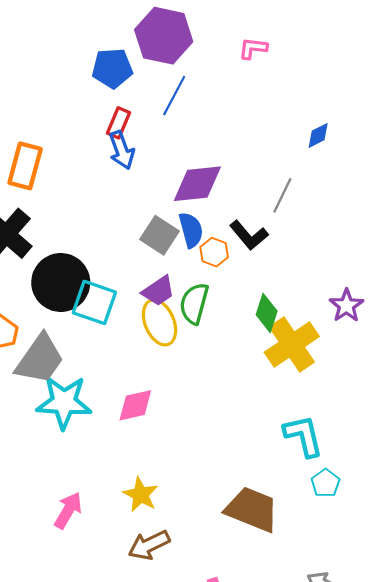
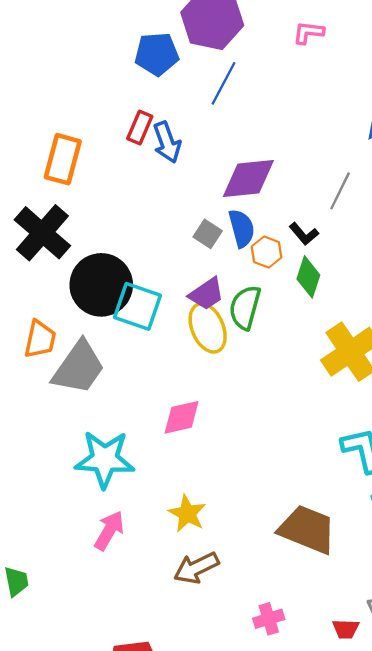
red rectangle: (119, 123) -> (140, 128), moved
gray square: (159, 235) -> (208, 234), size x0.7
black L-shape: (249, 235) -> (304, 234), size x0.7
green diamond: (267, 313) -> (308, 277), moved
cyan star: (64, 402) -> (105, 459), moved

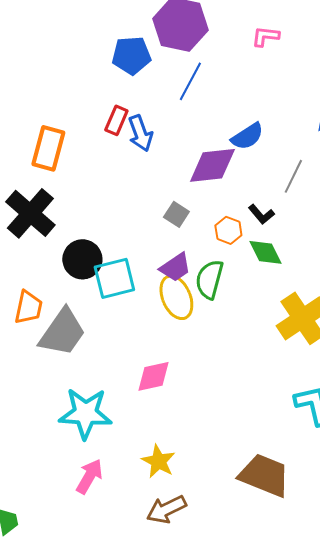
blue semicircle: (242, 228) -> (247, 136), moved, turned 72
green diamond: (308, 277) -> (265, 252), turned -45
black circle: (101, 285) -> (82, 259), size x0.7
cyan square: (137, 306) -> (114, 278), turned -33

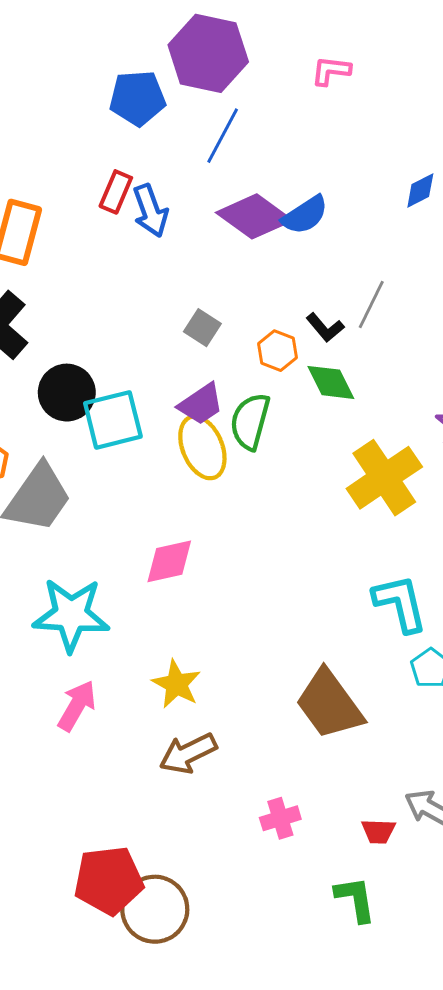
purple diamond: (212, 165) -> (254, 216), moved, turned 42
gray line: (293, 176) -> (371, 305), moved
brown trapezoid: (264, 475) -> (329, 704), turned -148

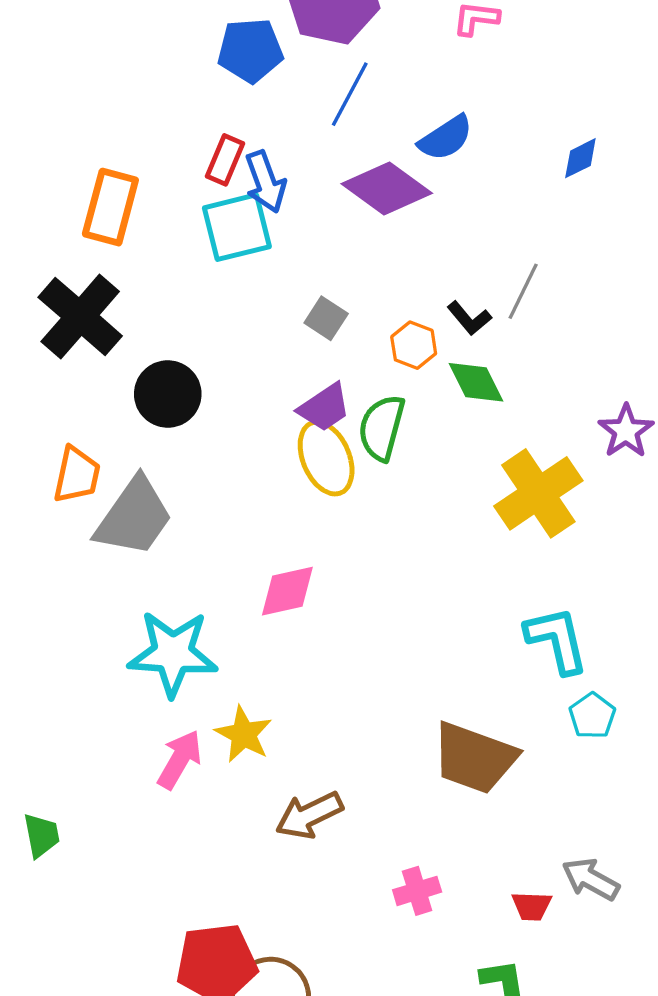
blue semicircle: (305, 215) -> (446, 138), moved
cyan square: (113, 420) -> (237, 227), moved
yellow star: (176, 684) -> (244, 734), moved
brown trapezoid: (329, 704) -> (474, 758), turned -34

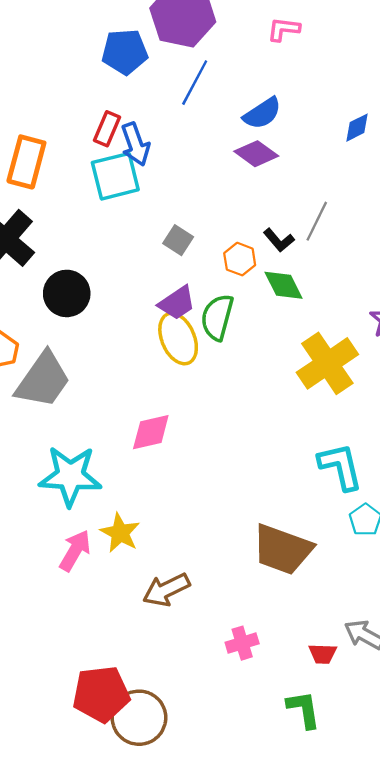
purple diamond: (387, 188) -> (256, 154), moved, size x0.7

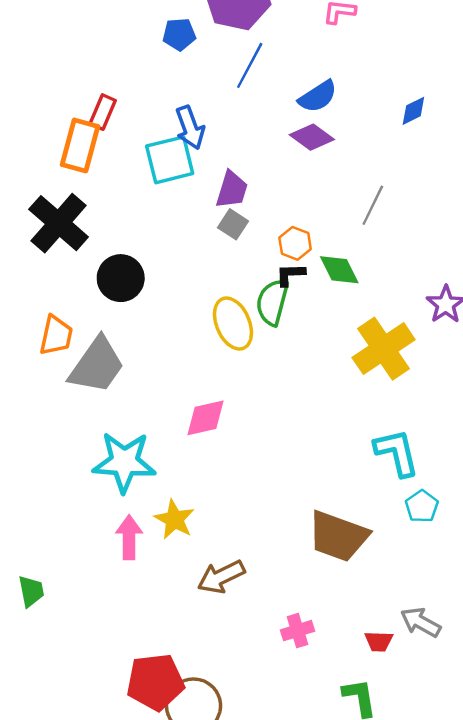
blue pentagon: (125, 52) -> (179, 34), size x0.7
red rectangle: (107, 129) -> (103, 112), moved
black L-shape: (279, 240) -> (290, 275), moved, turned 128
purple trapezoid: (177, 303) -> (232, 190), moved, turned -39
pink arrow: (75, 551) -> (129, 537), turned -30

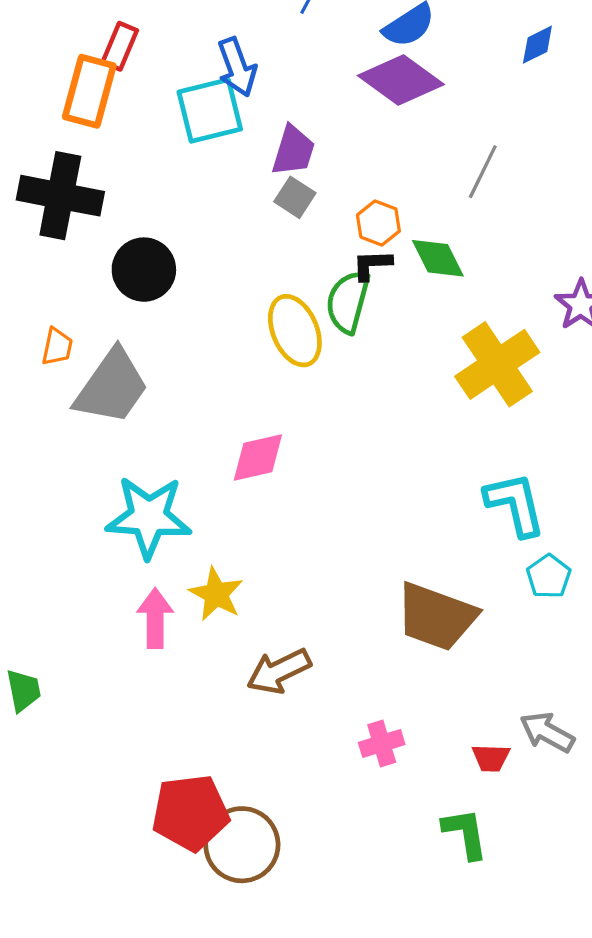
purple diamond: (312, 137) -> (401, 80), size x1.4
black cross: (59, 223) -> (60, 196), turned -30
orange trapezoid: (56, 335) -> (57, 347), size x0.7

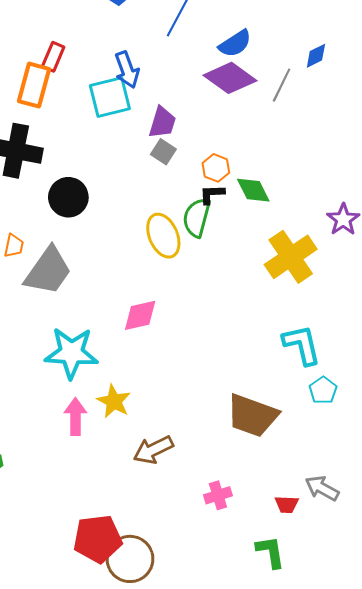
gray line: (483, 172) -> (282, 85), moved

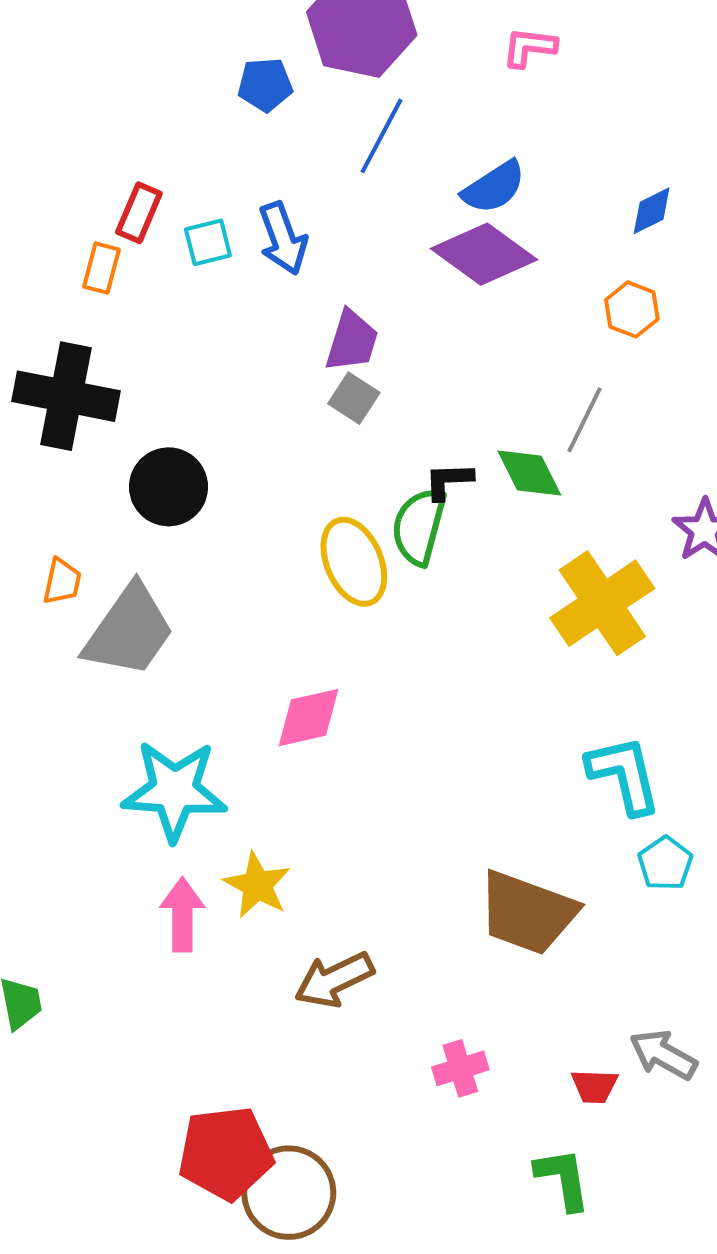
orange rectangle: (34, 85) -> (101, 268), size x0.6
gray line: (282, 85) -> (585, 420), moved
cyan square: (110, 97) -> (208, 242), moved, size x0.6
orange hexagon: (216, 168) -> (632, 309), moved

